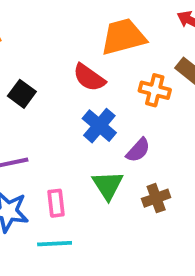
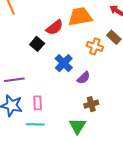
red semicircle: (89, 78) -> (55, 27), moved, turned -78
black square: (22, 94) -> (37, 44), moved
green triangle: (108, 185) -> (78, 126), moved

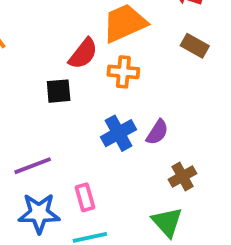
black square: (37, 44) -> (59, 91), turned -32
orange cross: (95, 46) -> (123, 72), moved
blue cross: (64, 63) -> (118, 133), moved, turned 30

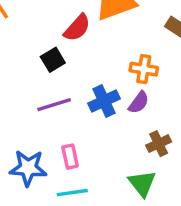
orange cross: (123, 72) -> (144, 69), moved
black square: (59, 91) -> (53, 60), turned -30
purple line: (33, 166) -> (54, 105), moved

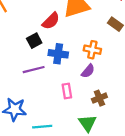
blue cross: (104, 101) -> (58, 54), moved, turned 30
pink rectangle: (70, 157) -> (67, 91), moved

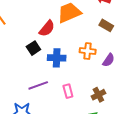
purple line: (34, 70) -> (38, 85), moved
purple semicircle: (88, 71) -> (109, 60), moved

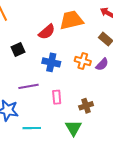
black square: (33, 48) -> (18, 50), moved
purple semicircle: (109, 60) -> (102, 64), moved

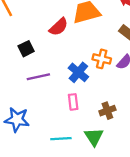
blue cross: (51, 62) -> (78, 72), moved, turned 30
purple line: (28, 86) -> (38, 77), moved
cyan line: (32, 128) -> (61, 139), moved

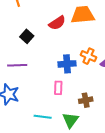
black square: (26, 49) -> (27, 36), turned -32
blue cross: (78, 72) -> (67, 64), turned 36
purple line: (38, 77) -> (17, 65), moved

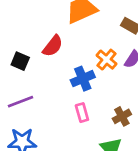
red semicircle: (57, 23) -> (53, 46), moved
orange cross: (88, 56) -> (107, 60), turned 35

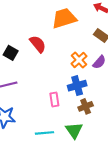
red semicircle: (53, 46) -> (38, 44), turned -84
blue cross: (83, 79) -> (77, 86), moved

